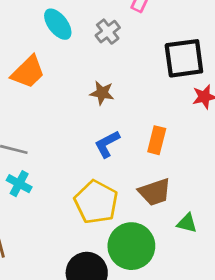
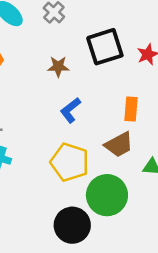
black square: (184, 58) -> (105, 47), moved
orange rectangle: (157, 140) -> (131, 109), moved

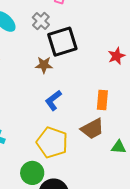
black square: (105, 47) -> (62, 42), moved
green circle: (107, 195) -> (32, 173), moved, size x0.7

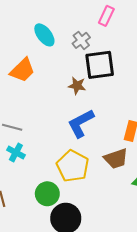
blue L-shape: (53, 100) -> (81, 123), size x1.4

